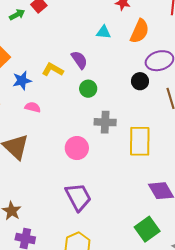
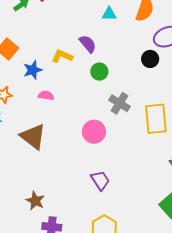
gray cross: (105, 122) -> (120, 103), turned 35
purple trapezoid: (78, 197) -> (100, 180), size x0.7

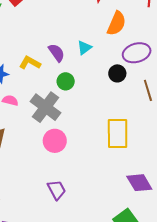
cyan triangle: (109, 14) -> (84, 48), moved, turned -42
gray cross: (120, 103) -> (46, 107), moved, size x1.4

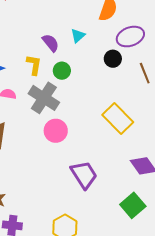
yellow L-shape: (30, 63) -> (34, 65), moved, turned 75
yellow rectangle: (118, 134) -> (118, 119), turned -40
purple trapezoid: (57, 190) -> (84, 175), moved, size x1.4

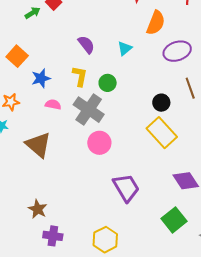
purple semicircle: (51, 43) -> (86, 45), moved
black circle: (113, 59) -> (161, 103), moved

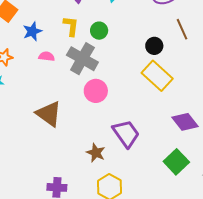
brown triangle: (38, 145) -> (49, 114), moved
brown star: (38, 209) -> (96, 153), moved

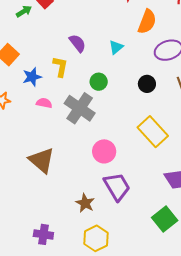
yellow L-shape: (71, 26) -> (60, 67), moved
black circle: (154, 46) -> (147, 84), moved
pink circle: (96, 91) -> (104, 151), moved

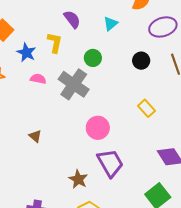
blue star: (32, 77) -> (26, 53), turned -30
yellow rectangle: (153, 132) -> (147, 108), size x0.6
brown triangle: (42, 160) -> (35, 136), size x0.5

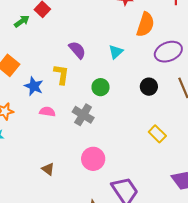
gray cross: (74, 84) -> (83, 115), size x0.7
pink circle: (98, 128) -> (93, 159), moved

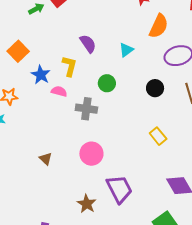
pink semicircle: (47, 112) -> (59, 91), moved
gray cross: (83, 115) -> (86, 109), turned -30

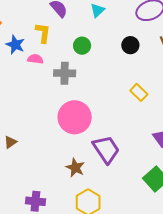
pink circle: (91, 154) -> (75, 117), size x1.4
brown triangle: (46, 159) -> (10, 142), moved, turned 48

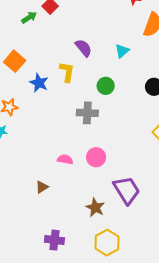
pink semicircle: (35, 59) -> (65, 159), moved
pink circle: (75, 117) -> (96, 157), size x0.6
brown triangle: (10, 142) -> (42, 187), moved

